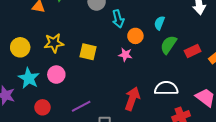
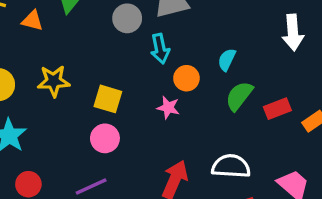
pink circle: (56, 75) -> (105, 138), moved

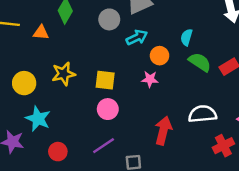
cyan arrow: (160, 49) -> (137, 37), turned -95
green semicircle: (239, 96) -> (200, 62), turned 95

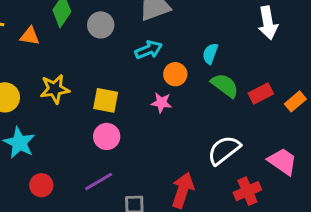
gray circle: (109, 19) -> (101, 25), moved
white semicircle: (202, 114) -> (224, 150), turned -36
red arrow: (163, 130) -> (183, 190), moved

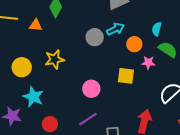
gray circle: (101, 25) -> (95, 37), moved
yellow square: (106, 100) -> (126, 76), moved
pink star: (161, 103) -> (148, 63), moved

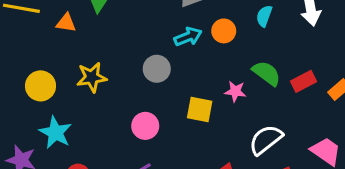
cyan semicircle: (157, 29) -> (264, 16), moved
gray circle: (95, 37) -> (157, 69), moved
orange circle: (134, 44) -> (224, 31), moved

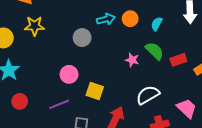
cyan semicircle: (264, 16) -> (157, 24), moved
yellow star: (92, 77) -> (34, 26), moved
yellow square: (200, 110) -> (95, 91), moved

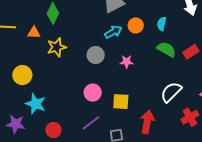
yellow star: (34, 26) -> (57, 47), moved
pink star: (132, 60) -> (127, 62), moved

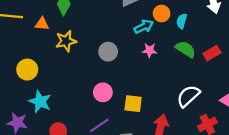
orange circle: (136, 25) -> (162, 14), moved
cyan arrow: (113, 32) -> (144, 27), moved
pink star: (127, 62) -> (150, 50), moved

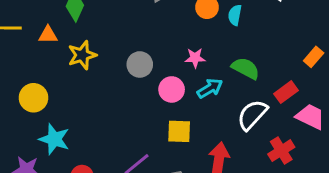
cyan arrow: (144, 27) -> (210, 88), moved
green semicircle: (186, 49) -> (246, 68), moved
red rectangle: (212, 53) -> (286, 92), moved
pink circle: (103, 92) -> (172, 89), moved

